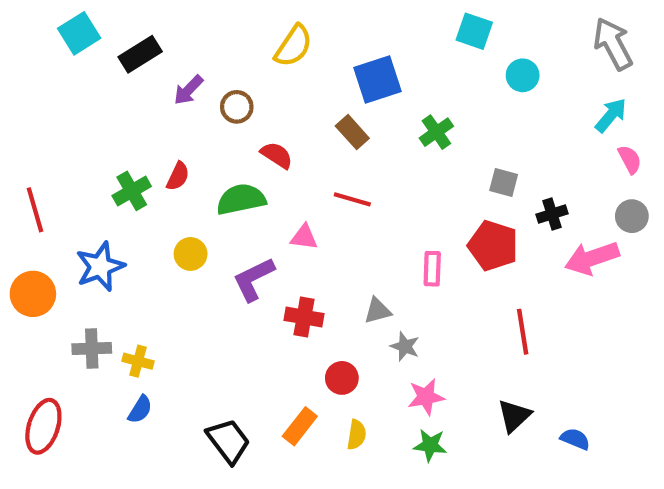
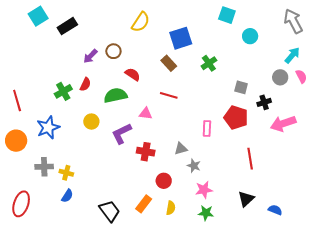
purple arrow: (188, 90) -> (90, 56), moved
gray circle: (632, 216) -> (280, 77), moved

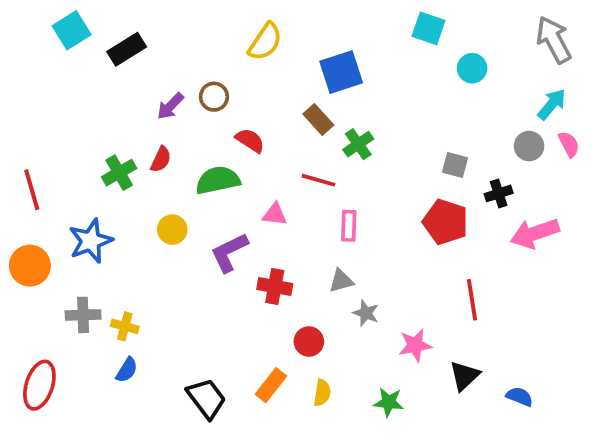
green cross: (209, 63) -> (358, 144), moved
pink rectangle: (207, 129) -> (349, 226), moved
pink star: (204, 190) -> (415, 345), moved

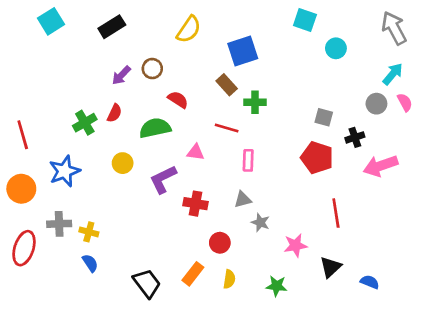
black rectangle: (127, 49) -> (112, 27), moved
green cross: (358, 144) -> (255, 102), turned 35
blue semicircle: (127, 370) -> (90, 263), turned -66
red ellipse: (39, 385) -> (24, 248), moved

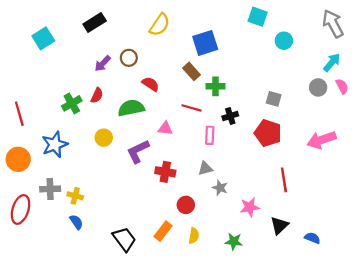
cyan square: (51, 21) -> (43, 38), moved
black cross: (355, 137) -> (230, 116), moved

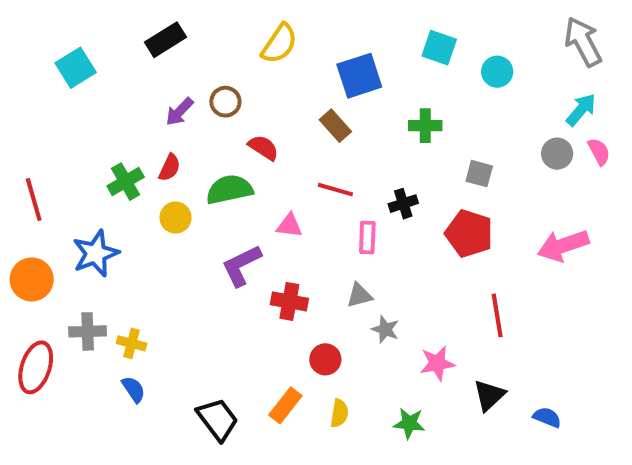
cyan square: (258, 17) -> (439, 48), moved
green cross: (215, 86) -> (425, 126), moved
yellow circle: (104, 138) -> (176, 218), moved

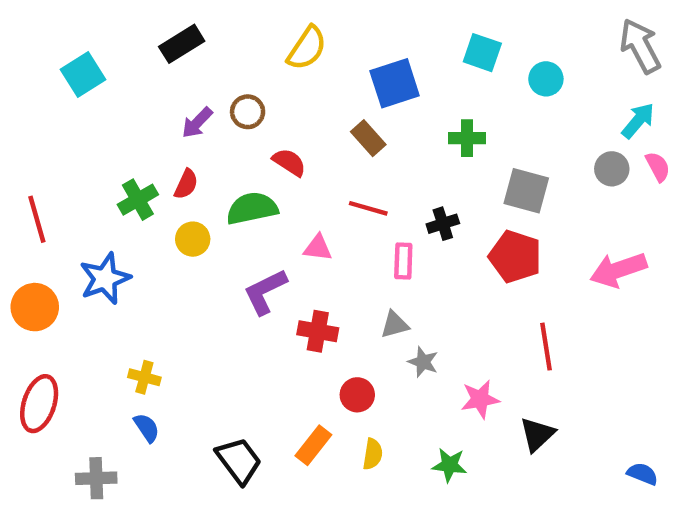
gray square: (479, 174) -> (526, 191), size x1.5
gray cross: (88, 331) -> (96, 478), moved
blue semicircle: (547, 417) -> (643, 474), moved

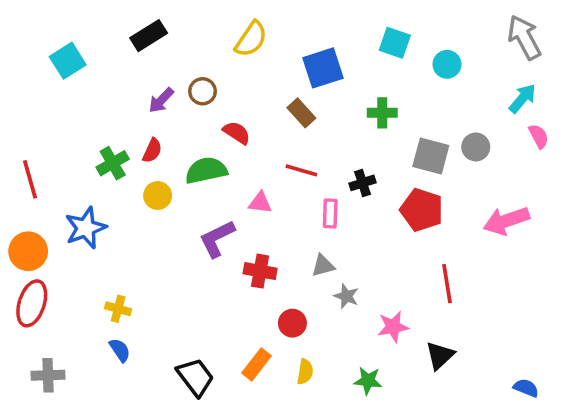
gray circle: (612, 169) -> (476, 147), moved
red ellipse: (39, 404) -> (32, 303), moved
gray cross: (96, 478) -> (48, 375), moved

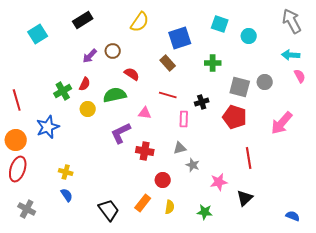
cyan arrow: (522, 98) -> (291, 55), turned -126
pink arrow: (506, 221) -> (282, 123), turned -30
gray cross: (48, 375) -> (27, 209), turned 30

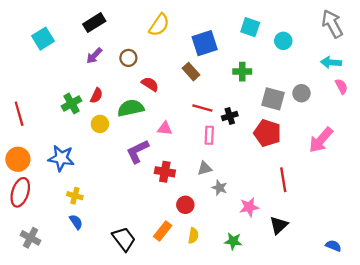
purple arrow: (90, 56) -> (94, 56), moved
red line: (168, 95) -> (202, 108), moved
blue star: (48, 127) -> (61, 158), moved, turned 30

